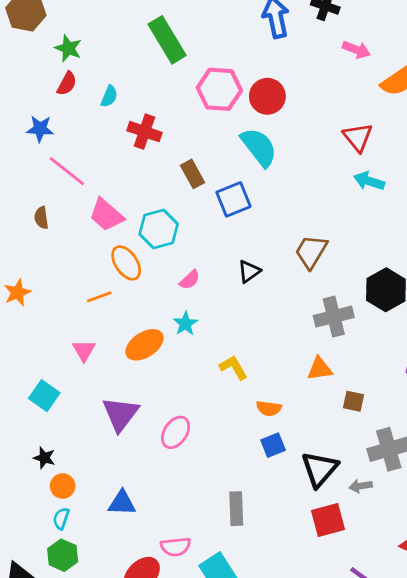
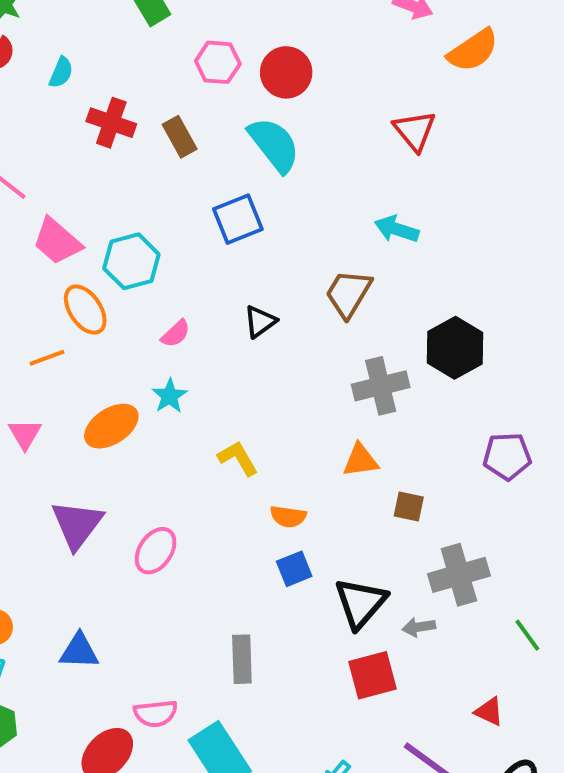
pink hexagon: (219, 89) -> (218, 62), size x0.7
brown rectangle: (193, 174) -> (180, 137), moved
cyan arrow: (369, 181) -> (397, 229), moved

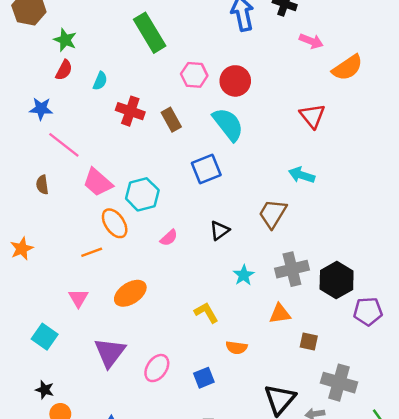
black hexagon: (455, 348) -> (337, 280), moved
cyan star: (170, 396) -> (244, 275), moved
blue square: (294, 569) -> (204, 378), moved
gray cross: (459, 575) -> (339, 383), turned 32

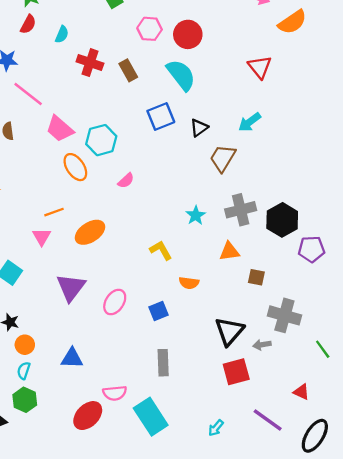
cyan arrow: (302, 175) -> (250, 122), turned -55
black triangle: (220, 231) -> (199, 128), moved
orange line: (92, 252) -> (54, 212), moved

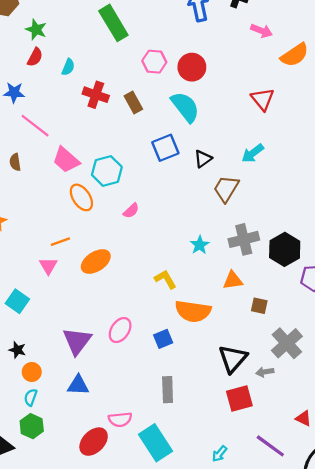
orange semicircle: (189, 283) -> (193, 311), size x1.8
purple triangle: (71, 287) -> (77, 341), moved
gray cross: (284, 315) -> (287, 343), turned 32

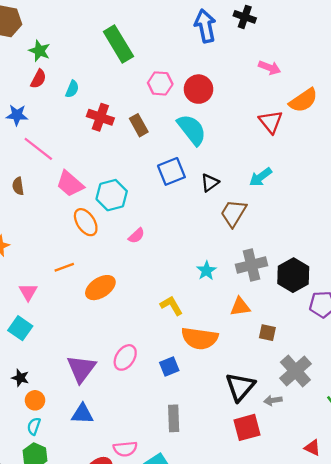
pink arrow: (261, 31) -> (270, 68), moved
orange semicircle: (295, 55) -> (303, 100), moved
pink triangle: (48, 266) -> (28, 292), moved

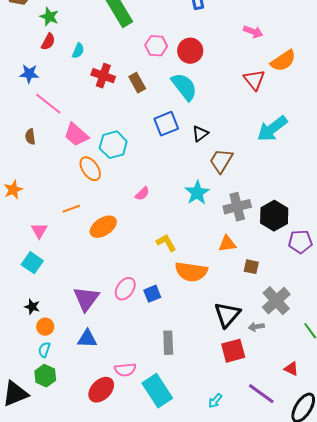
cyan arrow: (261, 177) -> (272, 129), moved, size x1.5
pink semicircle: (136, 236) -> (142, 194), moved
cyan star: (206, 271) -> (197, 193), moved, size x1.4
blue square: (169, 367) -> (152, 294), moved

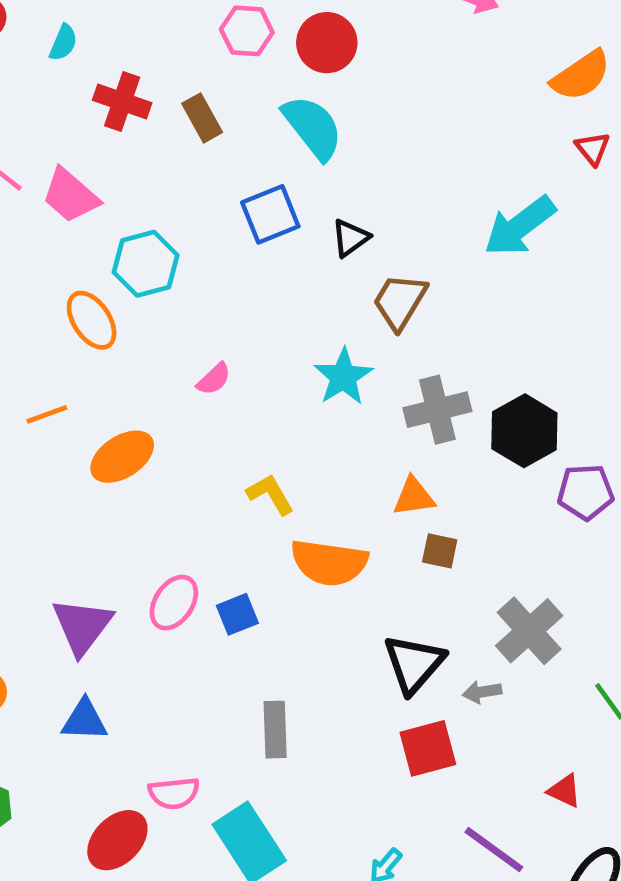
orange semicircle: (283, 61) -> (581, 76), moved
red triangle: (254, 80) -> (593, 148), moved, size x0.7
pink trapezoid: (76, 135) -> (70, 196), moved
brown square: (251, 267) -> (440, 551), moved

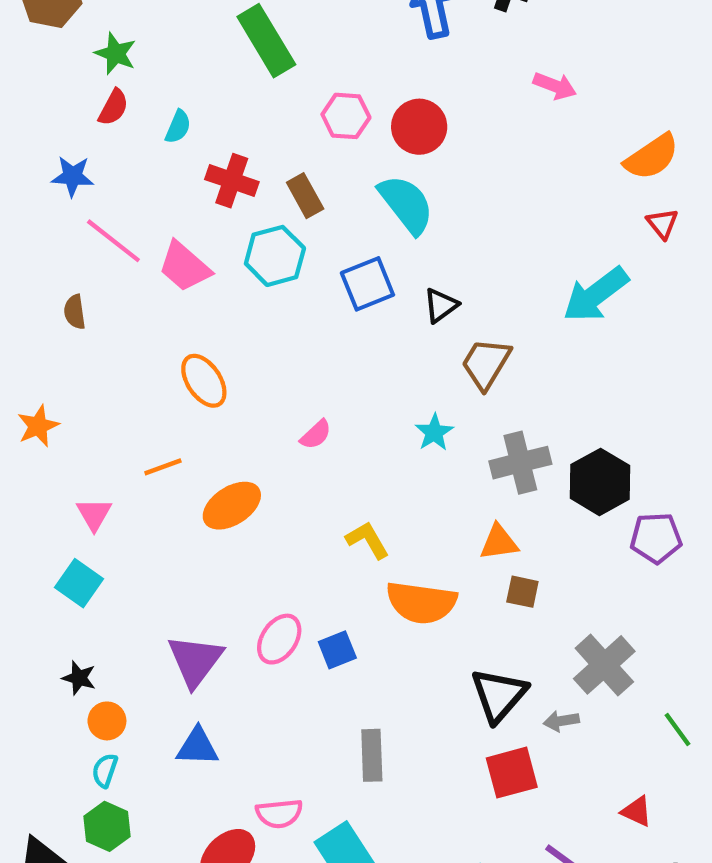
cyan hexagon: (146, 264) -> (275, 256), moved
cyan star: (343, 377) -> (434, 432), size x0.7

